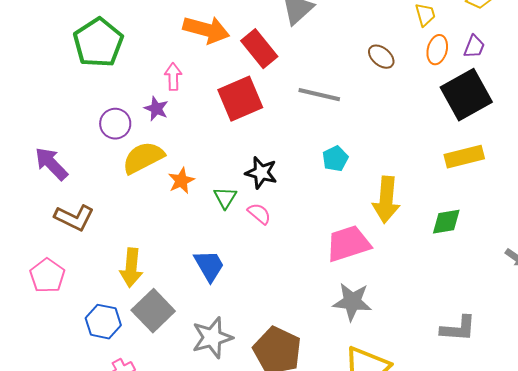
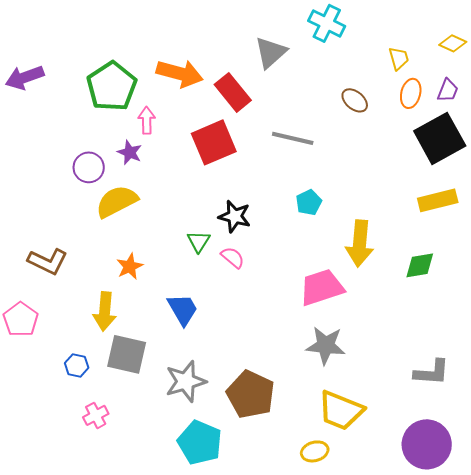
green pentagon: (98, 43) -> (112, 86), moved
purple arrow: (51, 164) -> (25, 77), moved, turned -66
orange star: (181, 181) -> (130, 266), moved
gray square: (153, 311) -> (127, 354), turned -33
blue hexagon: (103, 322) -> (77, 365), size x0.7

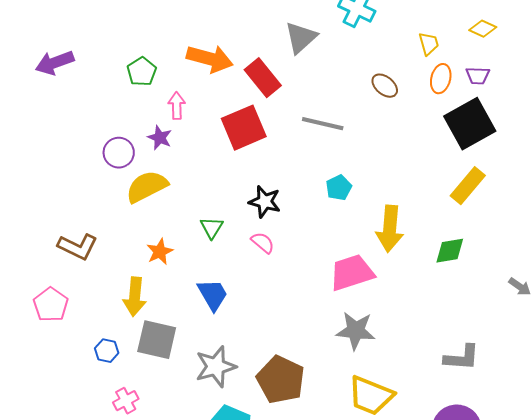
green pentagon: (112, 86) -> (142, 72), size x0.6
purple trapezoid: (448, 90) -> (478, 76), turned 70
yellow rectangle: (438, 200) -> (468, 186), turned -36
green triangle: (199, 241) -> (212, 228), moved

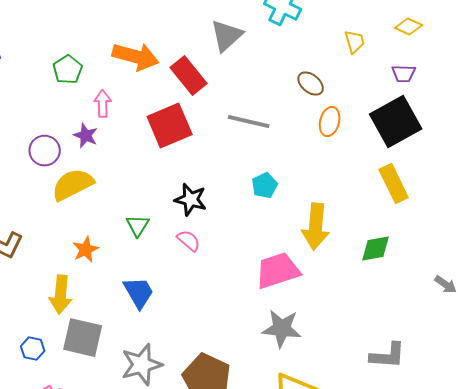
orange ellipse: (441, 79) -> (330, 122), moved
yellow rectangle: (468, 186) -> (394, 184), turned -66

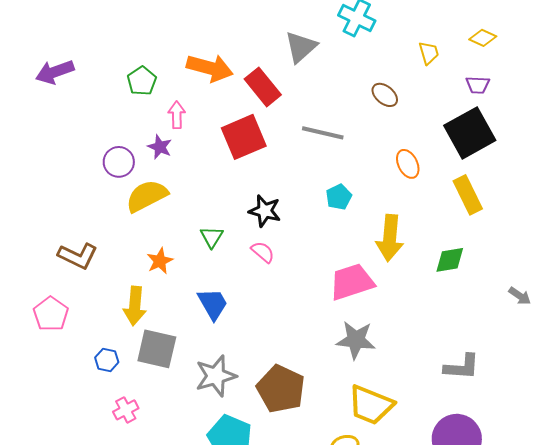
orange ellipse: (330, 122) -> (408, 164), moved, turned -40

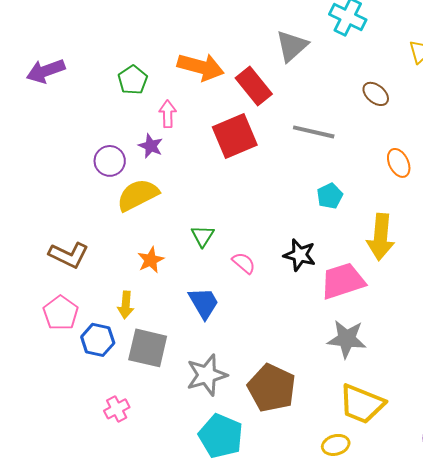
black star: (265, 211) -> (300, 255), moved
pink semicircle: (263, 252) -> (244, 263), moved
yellow arrow: (135, 306) -> (126, 305), size x0.7
pink pentagon: (51, 314) -> (61, 313), moved
blue hexagon: (107, 360) -> (98, 340), moved, size x1.4

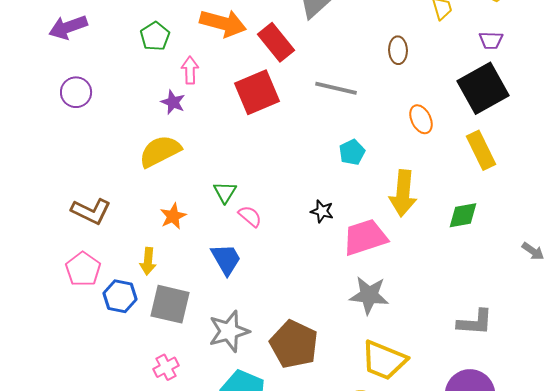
brown ellipse: (376, 94) -> (398, 50), turned 48
purple circle: (110, 161) -> (76, 92), moved
black star: (300, 255) -> (322, 211), size x0.7
pink semicircle: (244, 263) -> (250, 216), moved
pink cross: (117, 409) -> (166, 367), moved

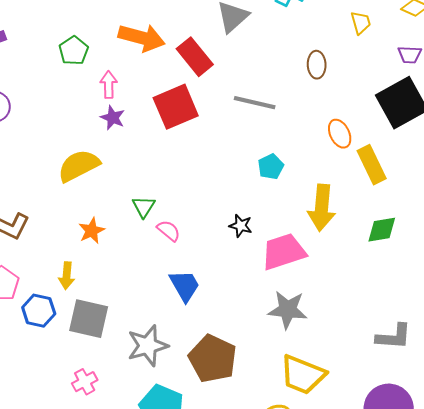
purple star: (173, 102) -> (113, 118), moved
yellow rectangle: (481, 150) -> (372, 165), moved
blue trapezoid: (226, 259) -> (185, 286), moved

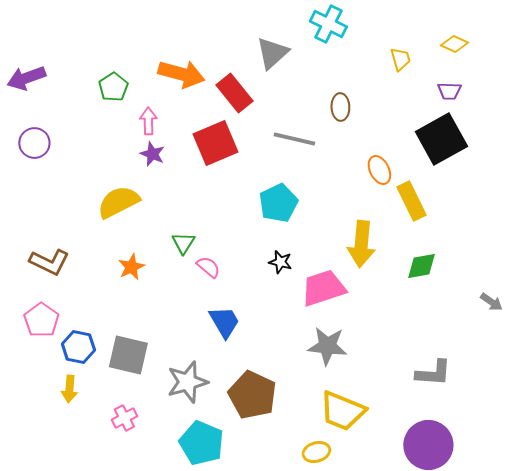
brown ellipse: (317, 65) -> (340, 107), moved
cyan pentagon: (271, 167) -> (278, 203), moved, size x1.5
yellow arrow: (67, 276) -> (69, 389), moved

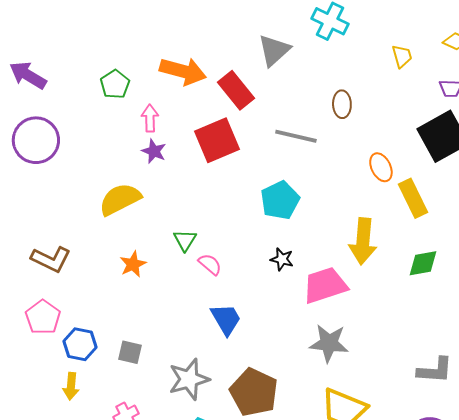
purple arrow: (26, 78) -> (28, 75), turned 51
purple circle: (34, 143) -> (36, 140), size x1.5
gray square: (128, 355) -> (130, 352), size x0.6

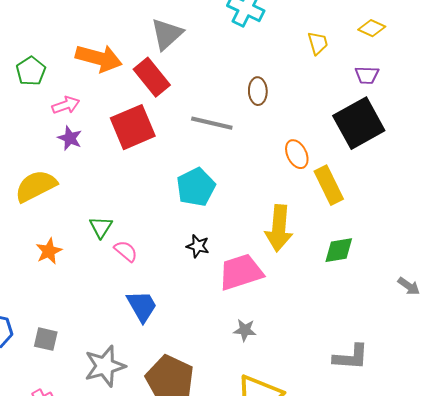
gray triangle: (274, 50) -> (167, 34), moved
pink arrow: (150, 118) -> (66, 105), turned 72
gray star: (329, 343) -> (245, 330), size x0.6

